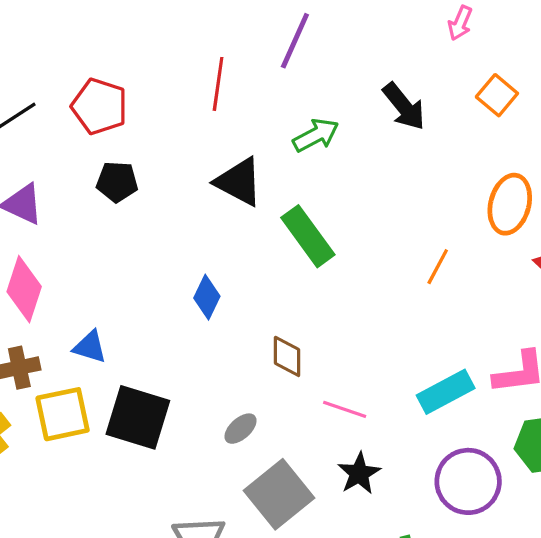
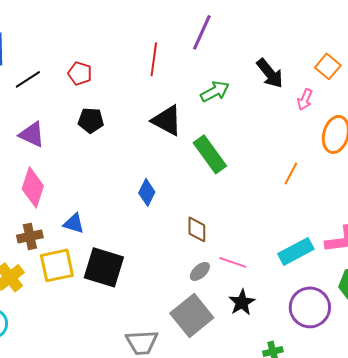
pink arrow: (460, 23) -> (305, 99), moved
red pentagon: (99, 106) -> (80, 73), size x0.7
gray ellipse: (240, 429) -> (200, 271), moved

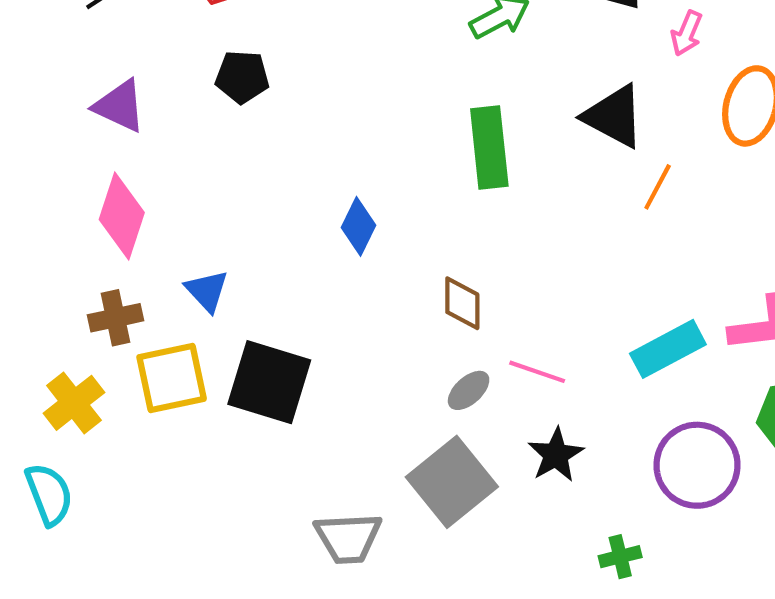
black triangle: (167, 120) -> (614, 116), moved
green rectangle: (210, 154) -> (489, 147), turned 30
blue triangle: (74, 223) -> (207, 291), turned 30

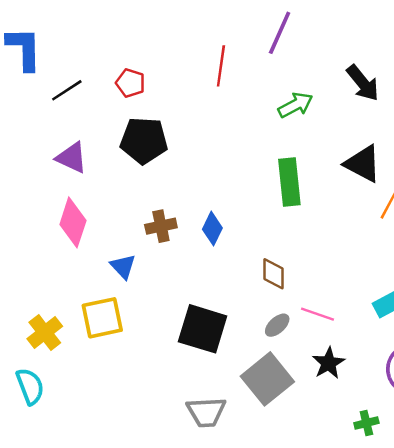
black pentagon: (242, 77) -> (144, 140), size x1.5
brown cross: (116, 318) -> (161, 226), moved
black square: (269, 382) -> (203, 329), moved

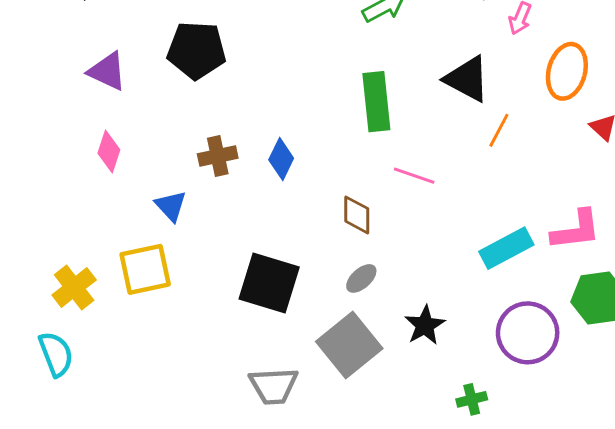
pink diamond: (73, 222) -> (109, 151), size x0.7
pink line: (318, 314) -> (414, 176), moved

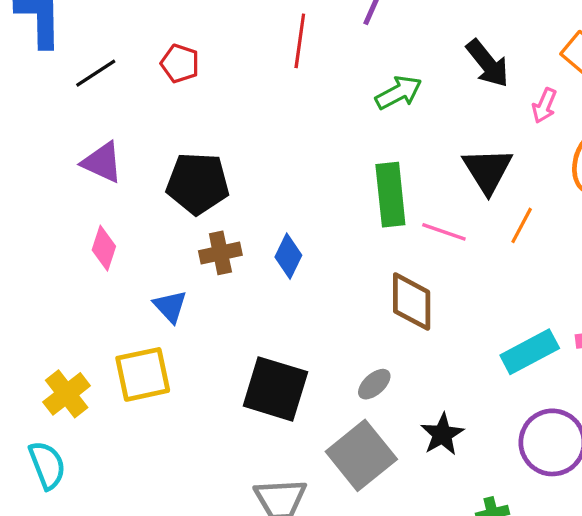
black pentagon: (197, 50) -> (198, 183), moved
black triangle: (467, 79) -> (488, 170), turned 30
pink line: (414, 176) -> (444, 232), moved
brown diamond: (357, 215) -> (412, 302), moved, size x1.4

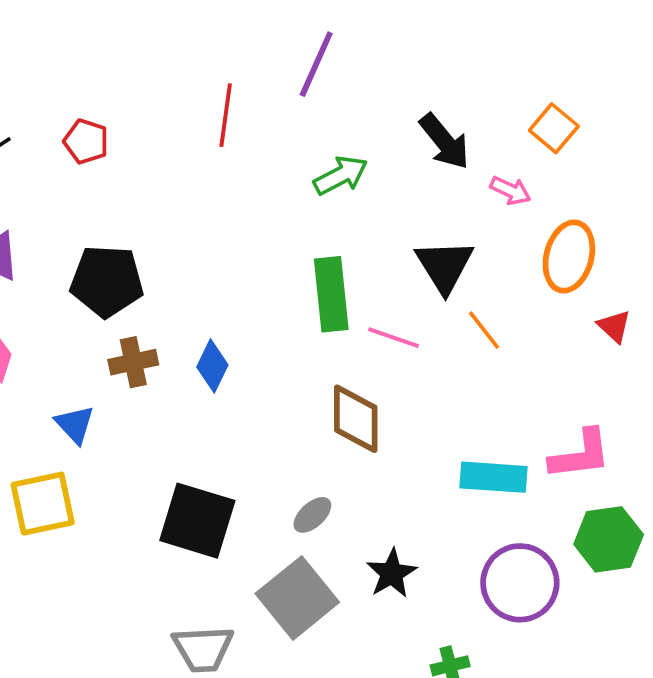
pink arrow: (544, 106) -> (510, 190), turned -88
orange line: (522, 225) -> (484, 330), turned -66
cyan rectangle: (530, 352) -> (493, 477), turned 32

